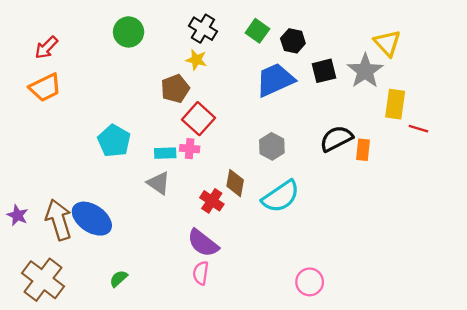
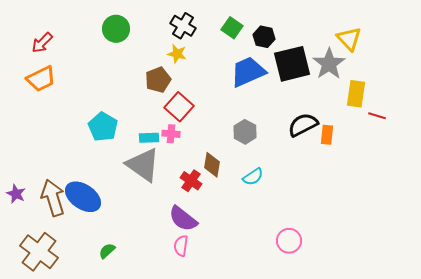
black square: (324, 71) -> (292, 64), size x1.6
gray triangle: (159, 183) -> (143, 165), size x1.6
cyan semicircle: (281, 196) -> (253, 177), size x0.6
pink circle: (310, 282) -> (289, 241), moved

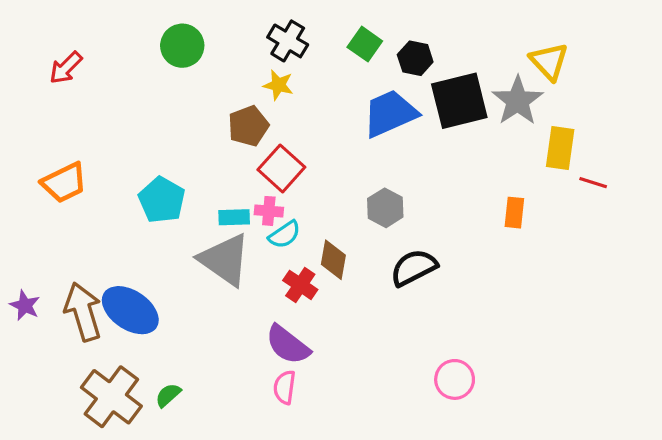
orange trapezoid: (41, 79) -> (64, 183), moved
black semicircle: (303, 125) -> (414, 268), moved
cyan semicircle: (253, 177) -> (285, 235), moved
brown cross: (39, 252) -> (111, 397), moved

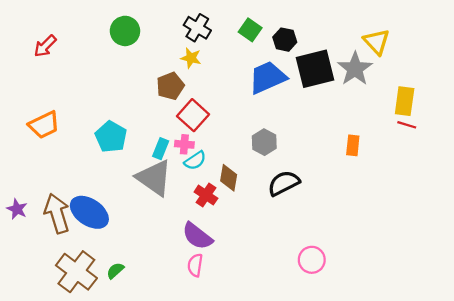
yellow rectangle: (560, 148) -> (405, 101), moved
cyan rectangle: (234, 217) -> (161, 149), turned -66

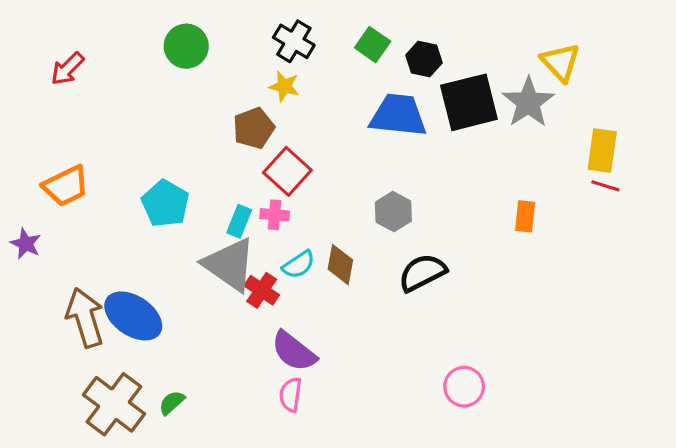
blue trapezoid: (267, 77) -> (398, 115), turned 30
cyan semicircle: (195, 160) -> (299, 265), moved
red cross: (206, 195) -> (262, 290), moved
purple star: (17, 209) -> (26, 244), moved

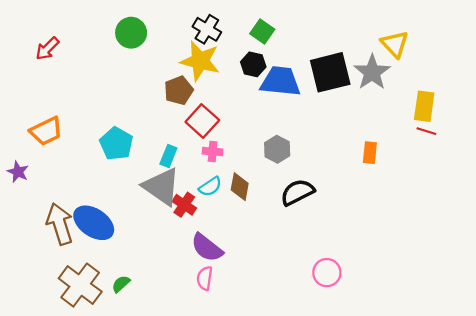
black hexagon: (424, 59) -> (253, 64), moved
yellow star: (284, 86) -> (200, 61), size x1.8
pink cross: (275, 215) -> (213, 152), moved

